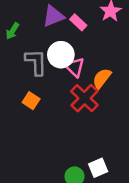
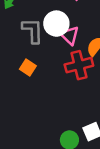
red cross: (84, 98) -> (79, 65), turned 32

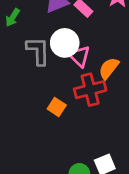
orange square: (28, 67) -> (57, 107), moved

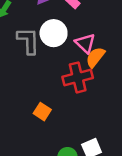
pink triangle: (79, 56) -> (85, 43), moved
orange square: (57, 107) -> (42, 112), moved

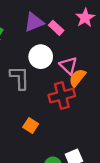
gray L-shape: (28, 41) -> (20, 78), moved

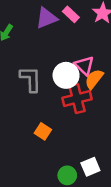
pink rectangle: (56, 28) -> (71, 14), moved
white circle: (41, 57) -> (66, 75), moved

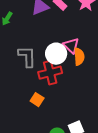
orange semicircle: (94, 79) -> (79, 57), turned 138
red cross: (77, 99) -> (50, 73), moved

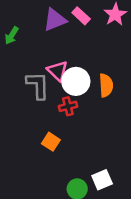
pink triangle: (71, 46) -> (57, 71), moved
red cross: (50, 73) -> (68, 106), size x0.6

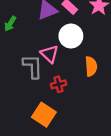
white circle: (76, 81) -> (71, 36), moved
orange square: (51, 142) -> (44, 115), size x1.5

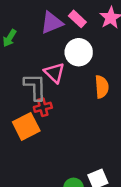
red cross: (59, 84) -> (43, 107), moved
orange square: (44, 115) -> (26, 126), moved, turned 30

